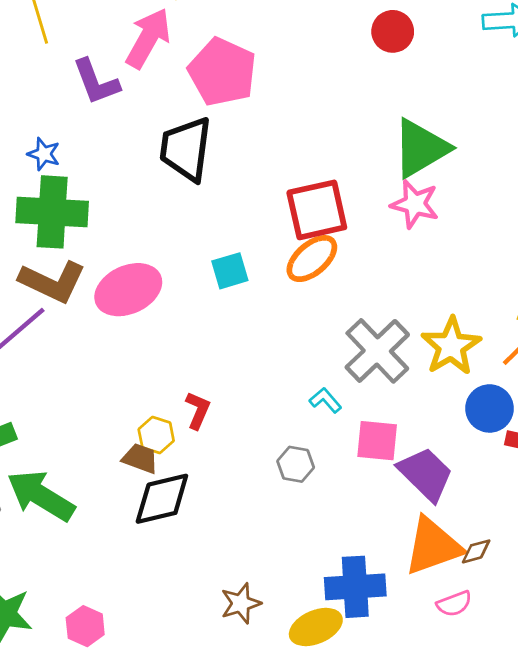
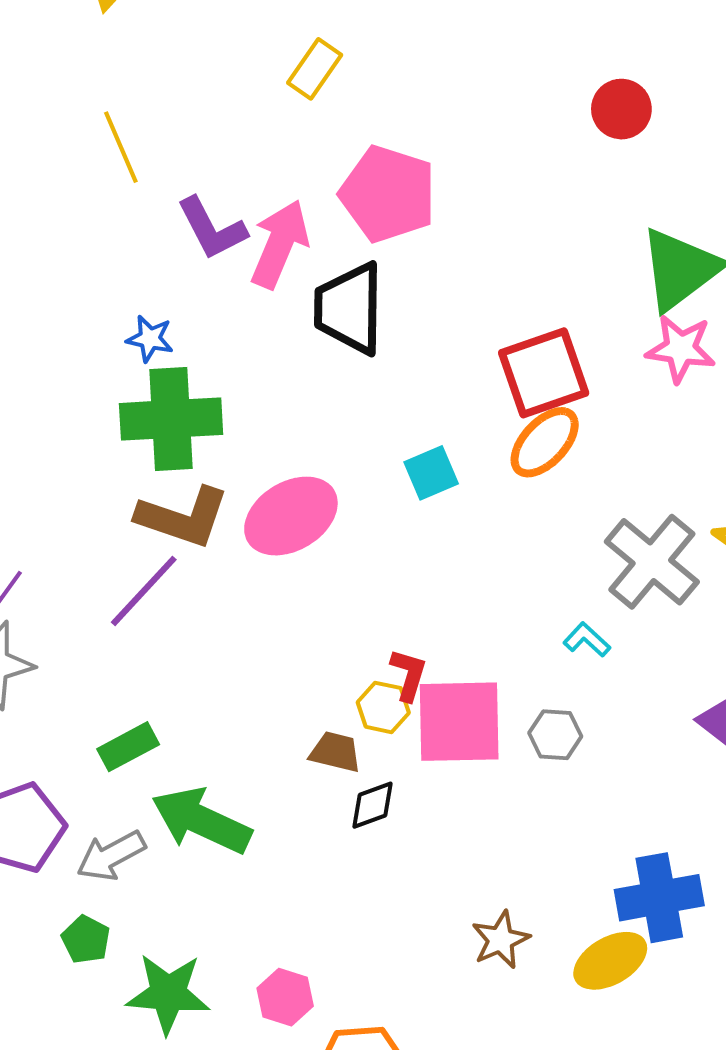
pink arrow: (148, 38) -> (280, 244), moved
yellow hexagon: (156, 435) -> (383, 707), moved
pink square: (377, 441) -> (459, 722), moved, size x1.5
black diamond: (162, 499) -> (373, 805), size x0.6

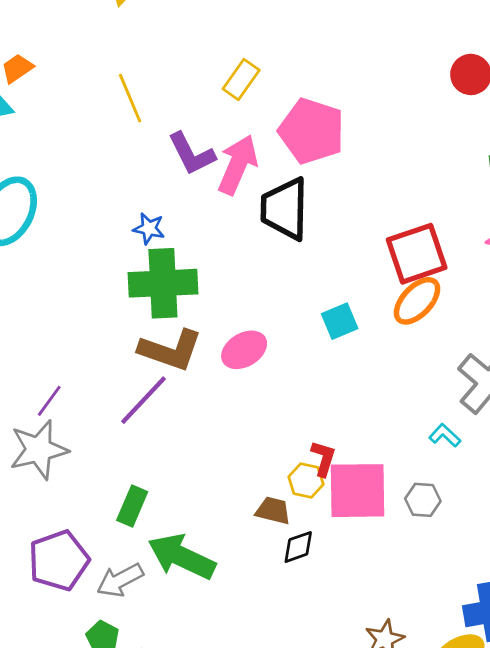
yellow rectangle: (315, 69) -> (241, 80), moved
pink ellipse: (291, 516) -> (244, 350), size x0.7
green rectangle: (128, 747) -> (132, 506), turned -39

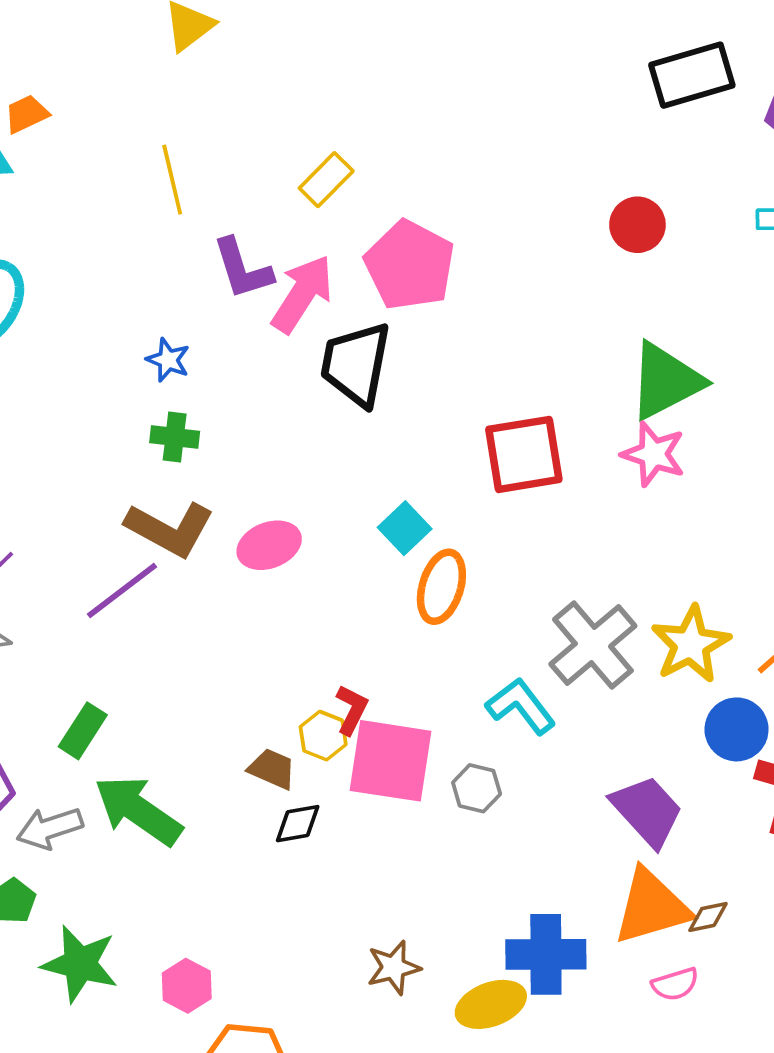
green cross: (163, 283) -> (175, 437), size x0.5
orange ellipse: (417, 301) -> (441, 587), moved, turned -36
cyan square: (340, 321) -> (405, 528), turned -30
cyan L-shape: (445, 435) -> (521, 706), size x1.6

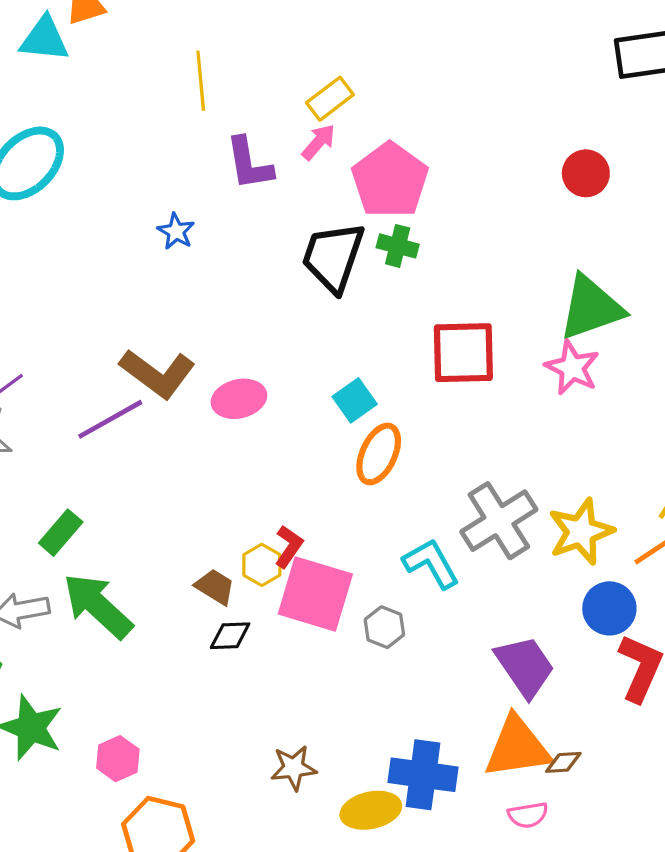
pink arrow: (302, 294) -> (318, 142), moved, size x0.6
green cross: (175, 437) -> (398, 246), moved

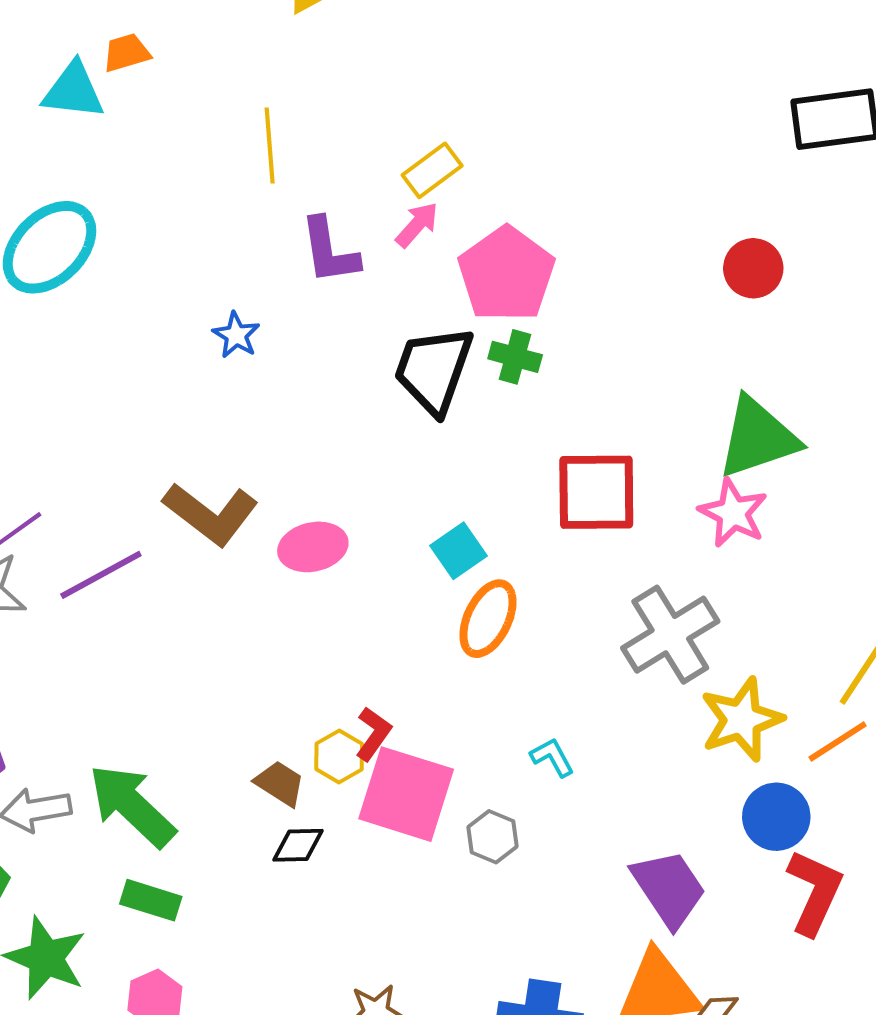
purple line: (110, 419) -> (101, 575), moved
gray cross: (499, 521) -> (670, 635), moved
green rectangle: (61, 533) -> (151, 900), moved, turned 66
cyan L-shape: (431, 563) -> (552, 757), size x0.6

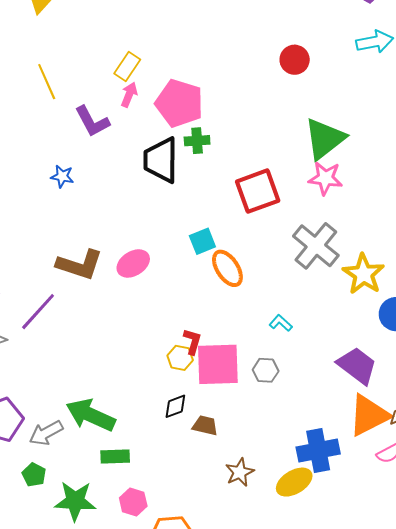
cyan square: (459, 551) -> (202, 241), turned 32
orange ellipse: (488, 619) -> (227, 268), turned -39
brown trapezoid: (280, 783) -> (205, 426), moved

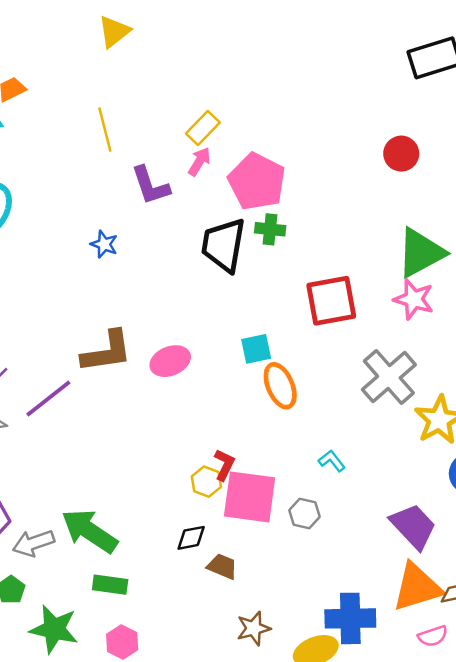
brown L-shape: (80, 265) -> (107, 352), turned -36

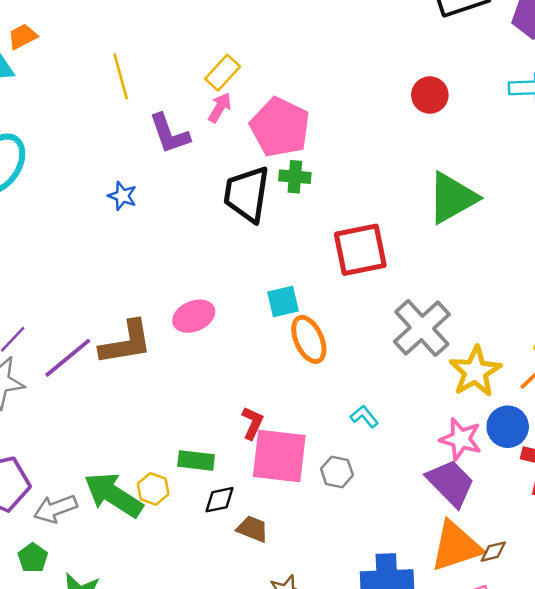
pink star: (414, 299) -> (461, 439), moved
brown L-shape: (107, 352) -> (126, 343), moved
yellow hexagon: (206, 482) -> (153, 489), moved
green rectangle: (110, 585) -> (196, 460), moved

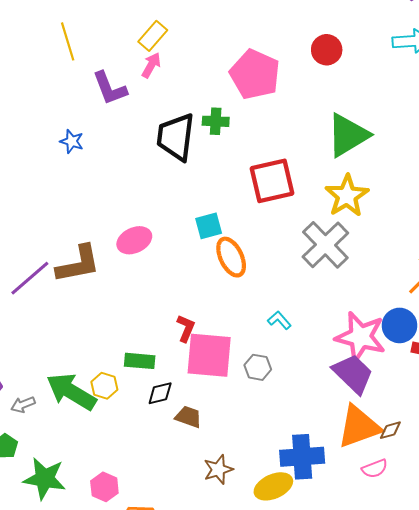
pink pentagon: (280, 127) -> (255, 74), moved
yellow star: (475, 371) -> (347, 196), moved
pink star: (461, 439) -> (360, 337), size x1.4
gray arrow: (55, 509) -> (23, 405), size x0.7

